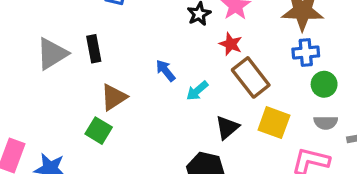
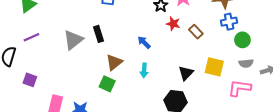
red star: (231, 44) -> (173, 24), moved
brown rectangle: (251, 77) -> (196, 32), moved, size x0.6
cyan arrow: (197, 91) -> (144, 70), moved, turned -40

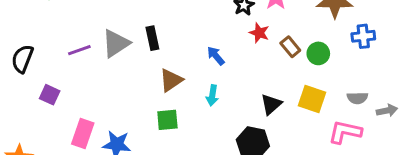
blue cross: (229, 22) -> (363, 36), moved
purple line: (31, 37) -> (79, 50), moved
green circle: (242, 40) -> (318, 53), moved
green square: (107, 84) -> (167, 120), moved, turned -35

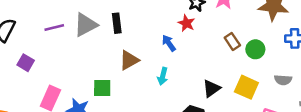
red star: (259, 33) -> (186, 23), moved
gray semicircle: (357, 98) -> (283, 80), moved
green square: (167, 120) -> (102, 88), moved

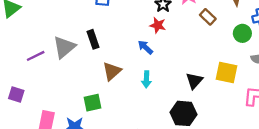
brown rectangle: (232, 41) -> (208, 17), moved
green circle: (255, 49) -> (242, 33), moved

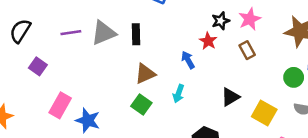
brown rectangle: (208, 17) -> (247, 50), moved
black triangle: (194, 81) -> (230, 97), moved
green square: (93, 103) -> (141, 104), moved, turned 30

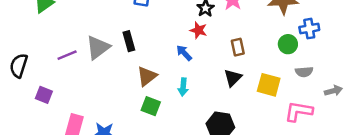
brown rectangle: (247, 50) -> (238, 47), moved, turned 30

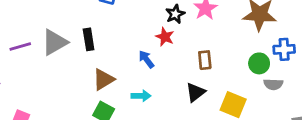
gray semicircle: (304, 72) -> (273, 84), moved
cyan arrow: (183, 87) -> (141, 96), turned -102

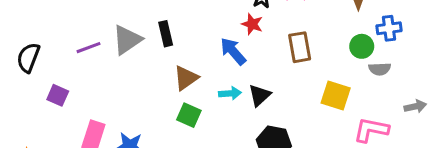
blue arrow: (146, 59) -> (233, 51), size x1.4
brown rectangle: (205, 60) -> (300, 47), size x1.4
black triangle: (195, 92) -> (260, 95), moved

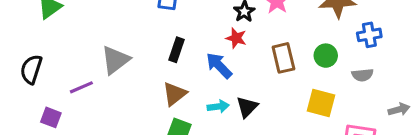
black rectangle: (166, 34) -> (177, 50), moved, turned 35
green circle: (362, 46) -> (326, 56), moved
purple line: (88, 48) -> (81, 87), moved
black semicircle: (28, 58) -> (31, 69), moved

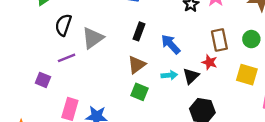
red star: (236, 38) -> (209, 62), moved
black semicircle: (31, 69) -> (63, 25), moved

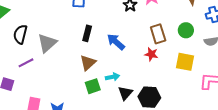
cyan arrow: (169, 75) -> (113, 77), moved
black triangle: (191, 76) -> (125, 93), moved
green square: (140, 92) -> (93, 86), turned -35

